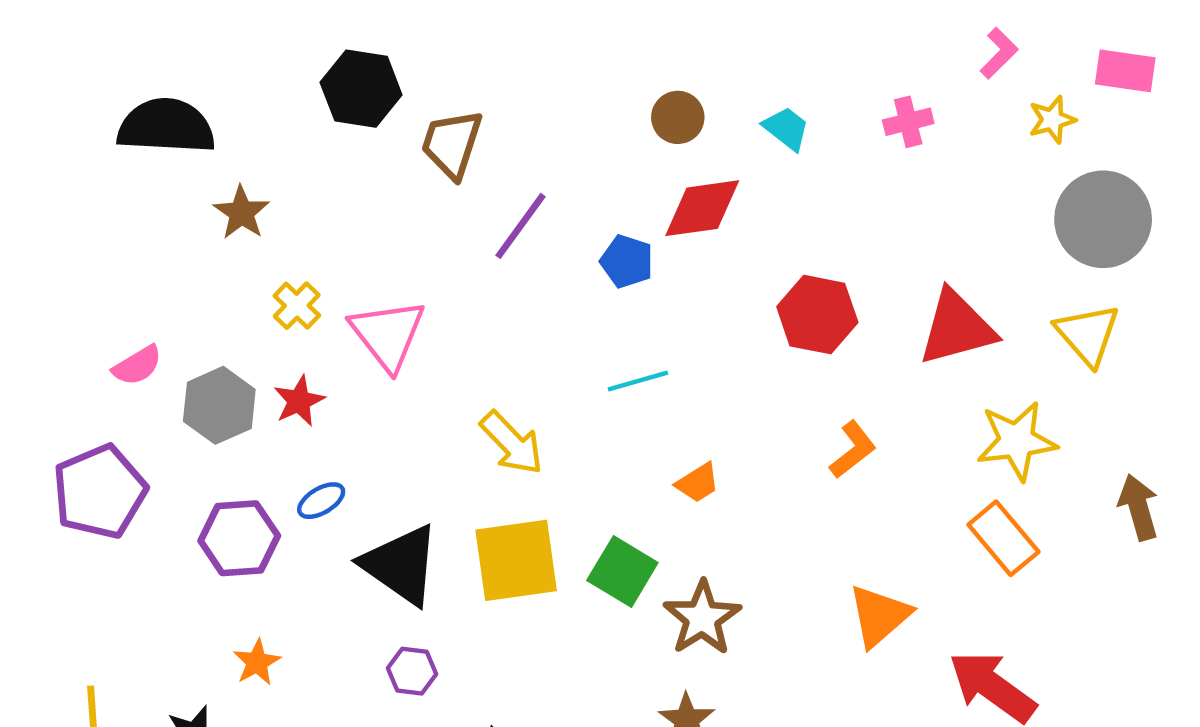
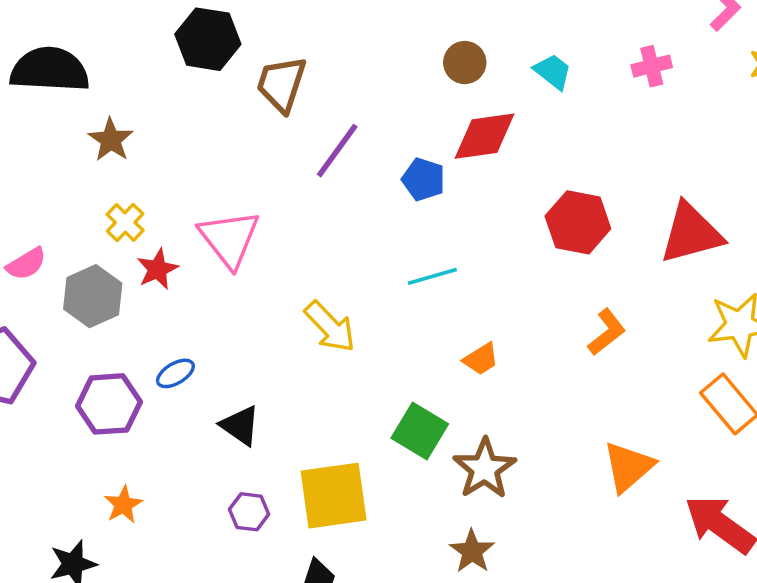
yellow cross: (297, 306) -> (125, 222), moved
red star: (299, 401) -> (157, 269), moved
yellow square: (516, 560) -> (334, 496), moved
black triangle: (401, 565) -> (240, 426), size x0.6

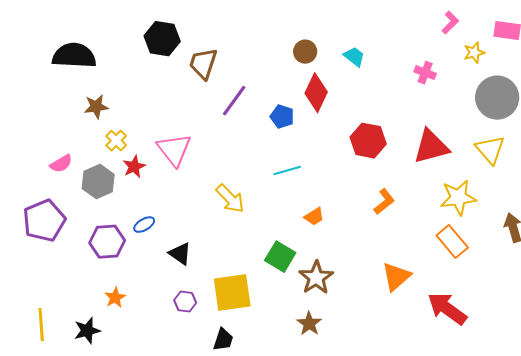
pink cross: (652, 66) -> (425, 73), moved, turned 35
red diamond: (485, 136) -> (316, 93), turned -57
brown star: (111, 140) -> (96, 107), moved, turned 30

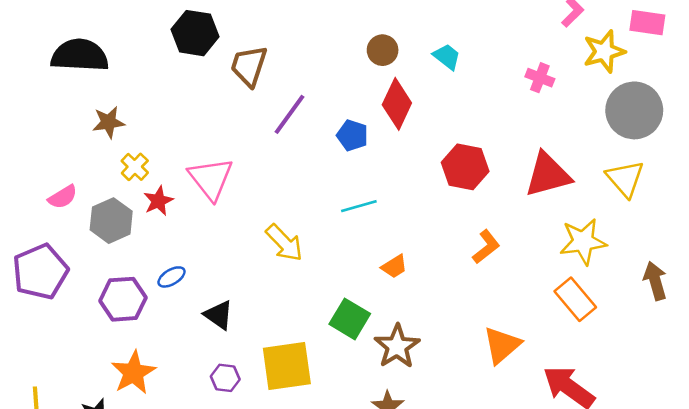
yellow star: (474, 53) -> (604, 51), size x1.5
orange star: (115, 298) -> (133, 373), size x1.6

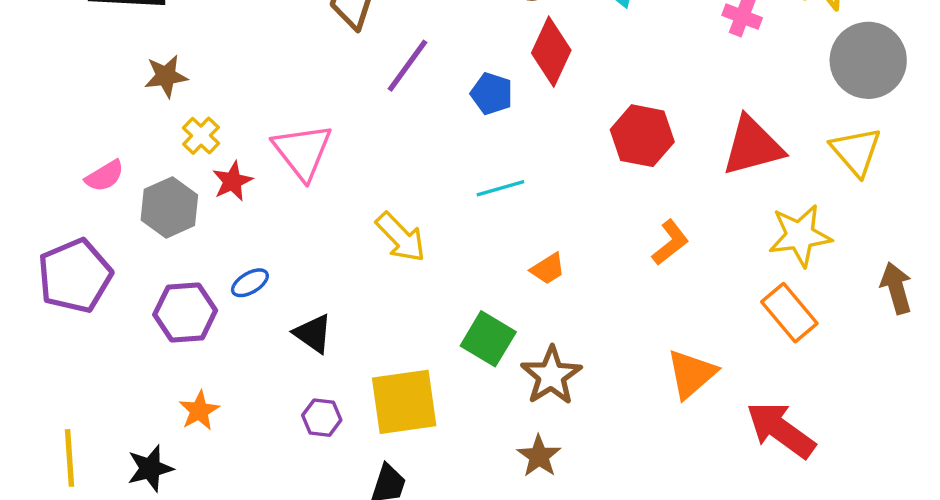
orange star: (133, 373) -> (199, 411), size x0.7

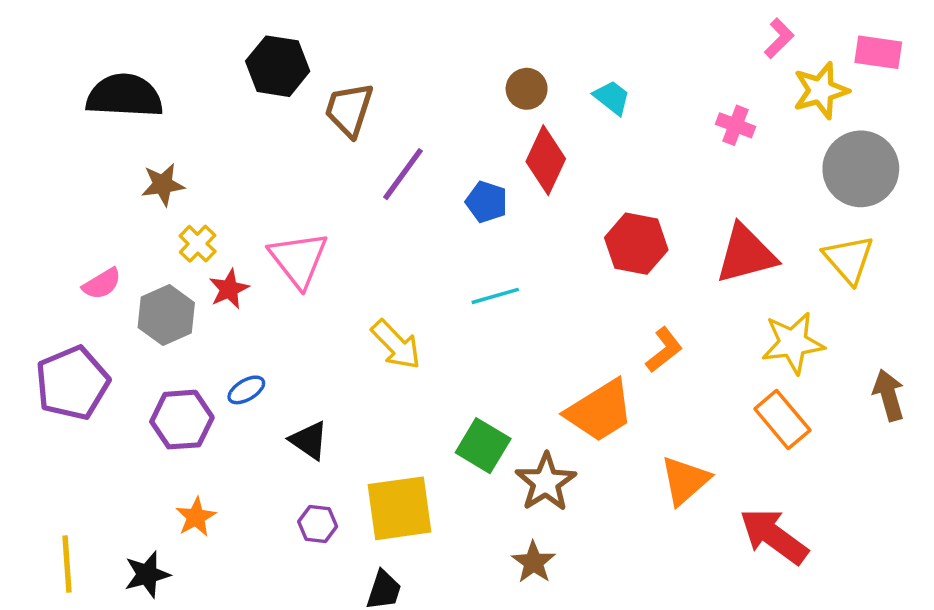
orange trapezoid: (548, 269) -> (600, 411), moved, size x2.0

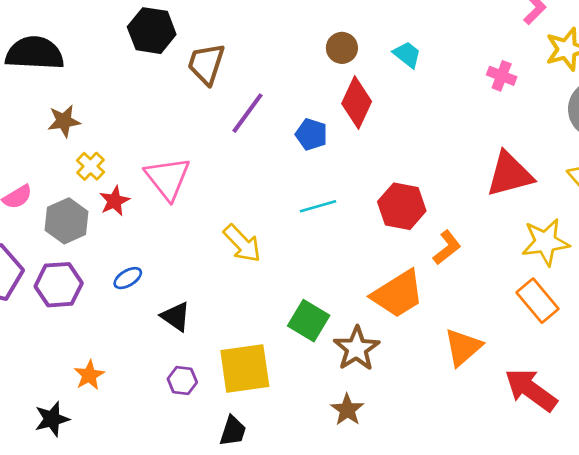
red hexagon: (636, 244) -> (402, 206), moved
purple hexagon: (182, 420) -> (59, 285), moved

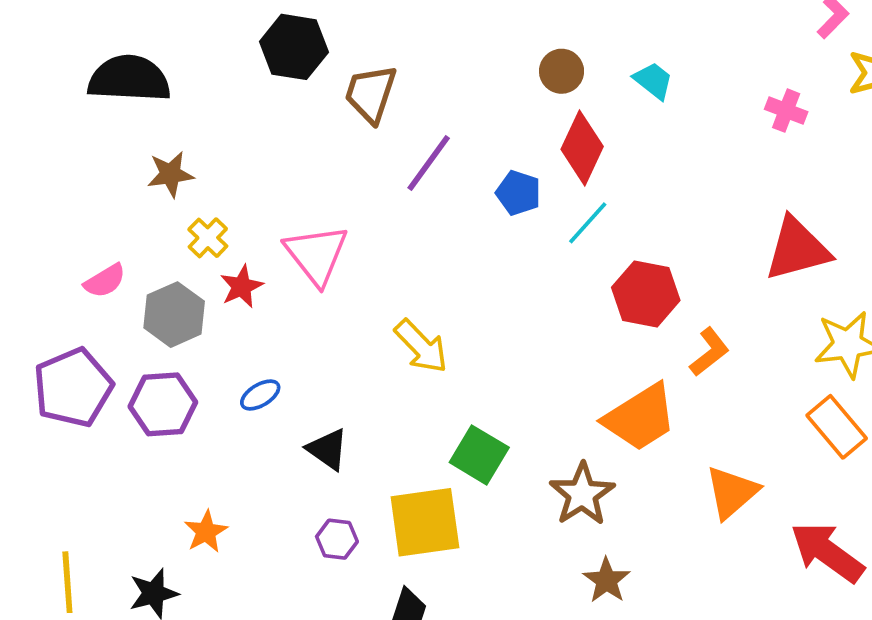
cyan line: (318, 206) -> (588, 223), moved, turned -32
green square: (309, 321) -> (479, 455), moved
brown star: (347, 410) -> (606, 580), moved

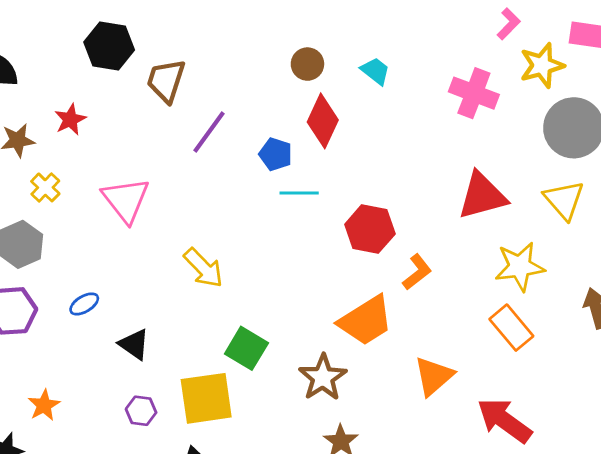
pink cross: (786, 111) -> (474, 93), size x1.6
cyan line: (588, 223) -> (299, 193), moved, turned 48
red star: (241, 286) -> (70, 120), moved

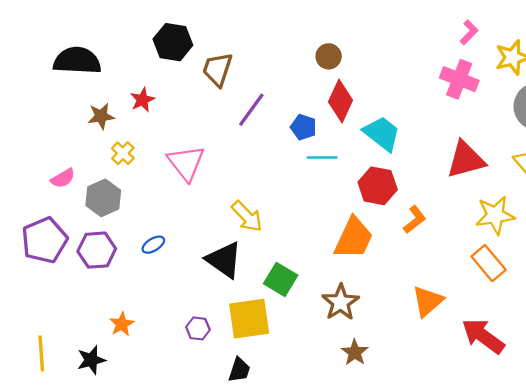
pink L-shape: (509, 24) -> (469, 32), moved
cyan trapezoid: (375, 71) -> (382, 134), moved, size x1.6
orange trapezoid: (366, 321) -> (354, 238), moved, turned -33
black triangle: (134, 344) -> (224, 260), moved, size x1.5

